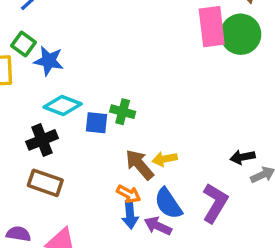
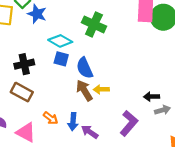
cyan diamond: (63, 105) -> (60, 41), moved
green cross: (123, 112) -> (94, 24), moved, size x1.5
orange arrow: (129, 194) -> (51, 118), moved
blue semicircle: (168, 203) -> (85, 68), moved

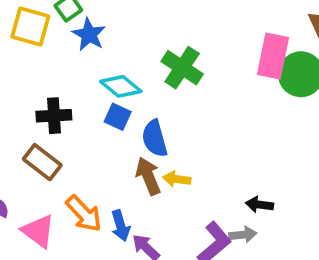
gray arrow: (163, 110) -> (243, 235), moved
orange arrow: (51, 118) -> (84, 214), size x1.5
blue arrow: (73, 122) -> (121, 226), turned -30

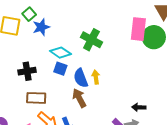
blue star: (89, 35) -> (41, 27), turned 30
brown rectangle: (42, 162) -> (36, 98), moved, turned -30
yellow arrow: (177, 179) -> (96, 77), moved, turned 80

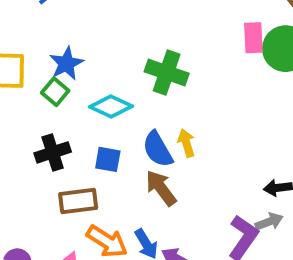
green square: (29, 14) -> (55, 92), moved
pink rectangle: (138, 29) -> (253, 38), size x0.7
blue square: (60, 69) -> (108, 159), moved

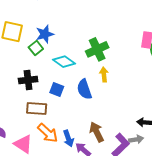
green cross: (167, 72) -> (97, 49), turned 35
yellow arrow: (186, 143) -> (104, 74), moved
brown arrow: (161, 188) -> (97, 132), moved

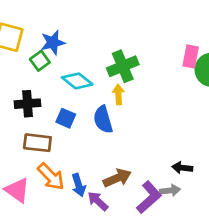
yellow arrow: (104, 74) -> (118, 94), moved
brown arrow: (97, 132) -> (117, 178), turned 90

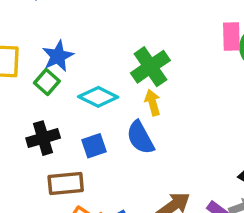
blue square: (66, 118) -> (94, 146), turned -30

